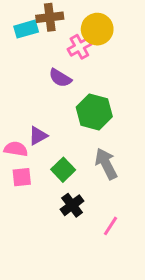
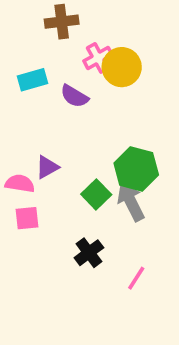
cyan rectangle: (26, 29) -> (33, 80), moved
yellow circle: (97, 29) -> (122, 67), moved
green hexagon: (94, 112) -> (136, 169), moved
green square: (63, 170) -> (96, 194), moved

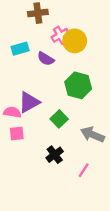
purple triangle: (47, 167) -> (29, 102), size x1.5
green hexagon: (136, 169) -> (78, 85), moved
gray arrow: (131, 202) -> (93, 135), moved, turned -40

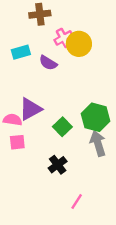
green hexagon: (78, 85) -> (96, 117), moved
gray arrow: (93, 135) -> (98, 143), turned 50
pink line: (84, 170) -> (77, 201), moved

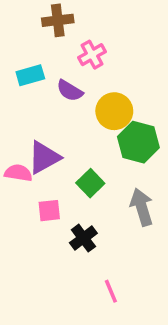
yellow circle: (79, 44) -> (114, 111), moved
green hexagon: (96, 117) -> (138, 142), moved
pink square: (17, 142) -> (49, 211), moved
pink line: (77, 201) -> (111, 291), turned -56

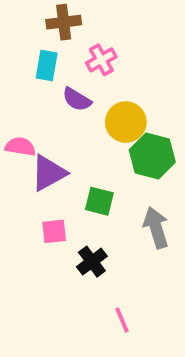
cyan rectangle: (30, 75) -> (47, 65), moved, turned -64
pink semicircle: (18, 173) -> (20, 147), moved
green square: (90, 183) -> (99, 201), turned -32

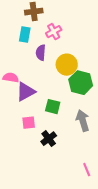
purple semicircle: (77, 99) -> (41, 53), turned 63
pink line: (122, 320) -> (87, 170), moved

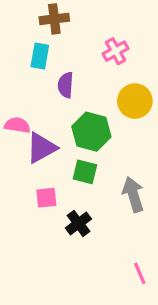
pink cross: (54, 32) -> (116, 51), moved
yellow circle: (67, 65) -> (135, 101), moved
green hexagon: (81, 83) -> (91, 132), moved

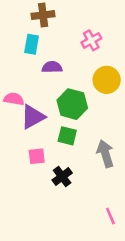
purple semicircle: (66, 85) -> (52, 67), turned 84

